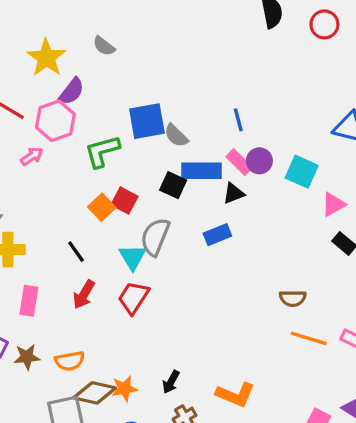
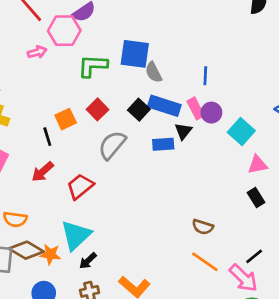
black triangle: (234, 193) -> (183, 131), turned -48
orange square: (102, 207) -> (66, 119), moved
blue rectangle: (217, 235) -> (163, 144), moved
cyan triangle: (133, 257) -> (76, 235), moved, size x1.4

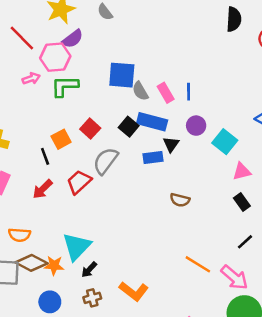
green L-shape: (93, 66) -> (65, 86), moved
pink rectangle: (196, 108) -> (166, 93), moved
red trapezoid: (80, 186) -> (79, 182), moved
brown semicircle: (203, 227) -> (180, 200), moved
black line: (254, 256) -> (245, 242), moved

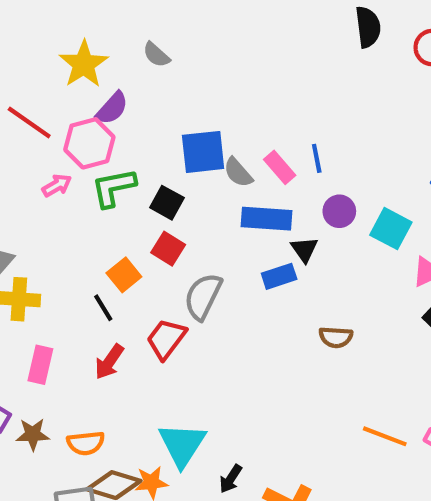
black square: (129, 127) -> (167, 203), moved
black arrow: (89, 270) -> (231, 479), moved

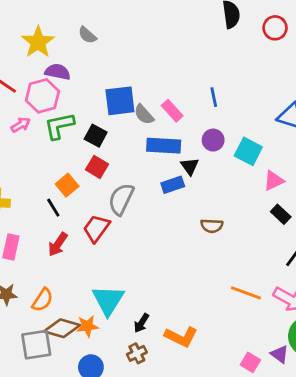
purple semicircle: (112, 108) -> (58, 72), turned -120
blue line: (317, 158) -> (214, 97), moved
orange semicircle: (86, 443) -> (42, 300), turned -50

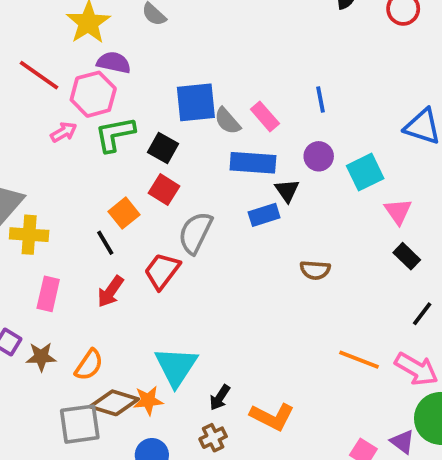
cyan square: (248, 151) -> (365, 172), turned 36
pink triangle: (274, 181) -> (398, 211), turned -40

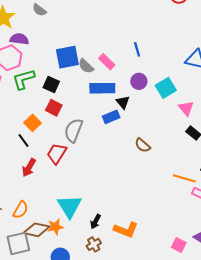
brown semicircle: (315, 270) -> (143, 145), turned 42
orange line: (359, 360) -> (184, 178), moved

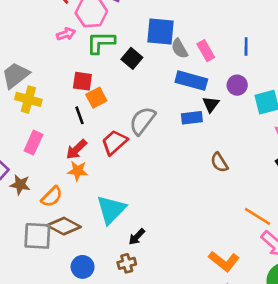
red square: (54, 108) -> (82, 81), moved, turned -35
orange star: (55, 227) -> (78, 171), moved
orange L-shape: (126, 230) -> (224, 261), moved

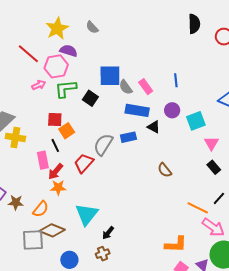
black triangle: (211, 104) -> (154, 127), turned -32
blue rectangle: (192, 118) -> (128, 137), moved
pink rectangle: (33, 143) -> (43, 160), moved, turned -30
orange L-shape: (224, 261) -> (176, 244), turned -30

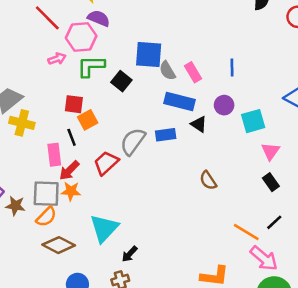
gray square: (33, 240) -> (46, 194), moved

